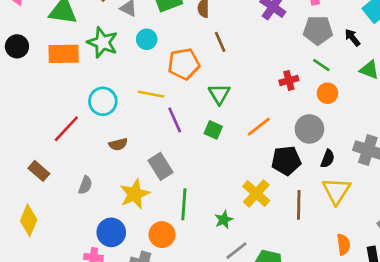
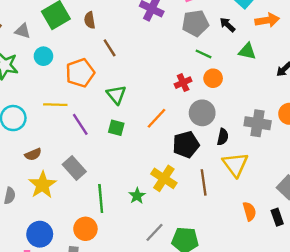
red cross: (289, 80) -> (183, 83), moved
yellow star: (135, 194) -> (42, 185), moved
green star: (224, 220) -> (137, 196), moved

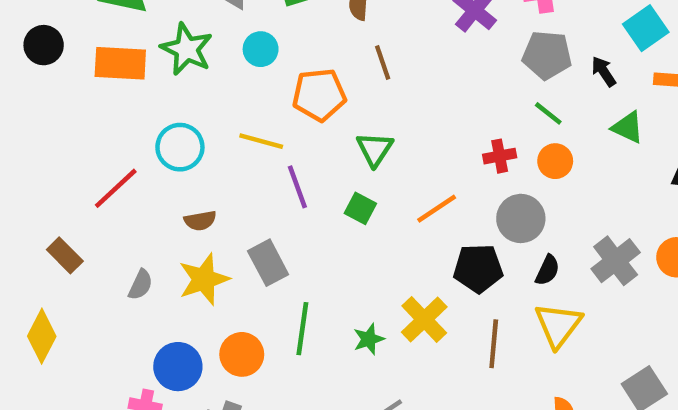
gray cross: (258, 123) -> (616, 261), turned 30
orange circle: (85, 229) -> (242, 354), moved

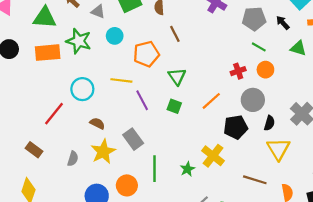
brown semicircle: (200, 221) -> (97, 123), turned -136
brown line: (494, 344) -> (255, 180), moved, turned -70

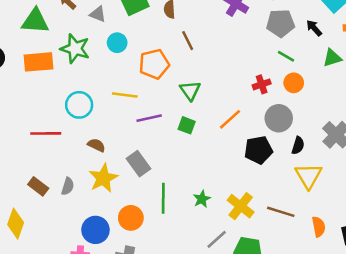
green triangle: (298, 48) -> (332, 58), turned -35
purple line: (142, 100) -> (149, 118), turned -75
red line: (54, 114) -> (46, 133), turned 50
brown rectangle: (34, 150) -> (38, 186), moved
yellow cross: (213, 156) -> (241, 206), moved

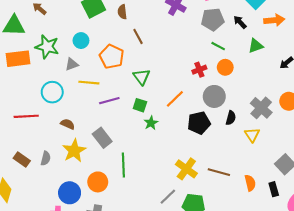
gray triangle: (98, 14) -> (72, 64), moved, turned -40
orange pentagon: (154, 64) -> (112, 57), turned -30
yellow triangle: (308, 176) -> (252, 135), moved, size x0.7
green star: (202, 199) -> (151, 123), moved

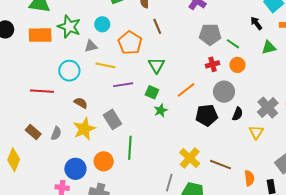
gray pentagon: (213, 19) -> (210, 34), moved
gray line: (168, 197) -> (169, 183), turned -36

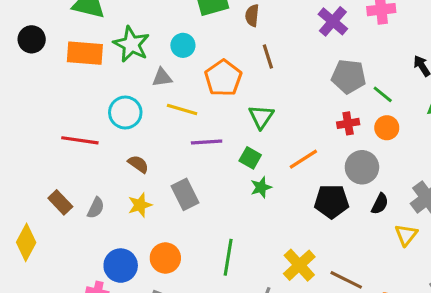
yellow star: (84, 129) -> (140, 205), size x0.7
green line: (130, 148) -> (228, 257), moved

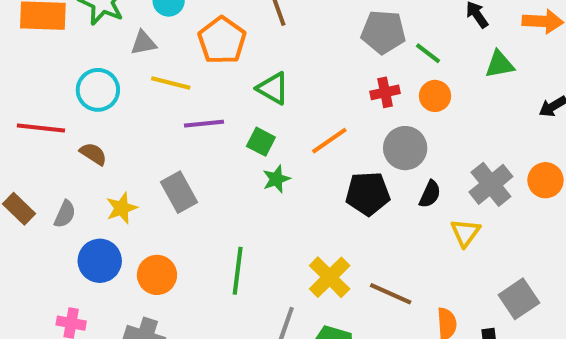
green triangle: (261, 117) -> (273, 88), turned -32
brown semicircle: (138, 164) -> (93, 154), moved
blue circle: (121, 266) -> (100, 261), moved

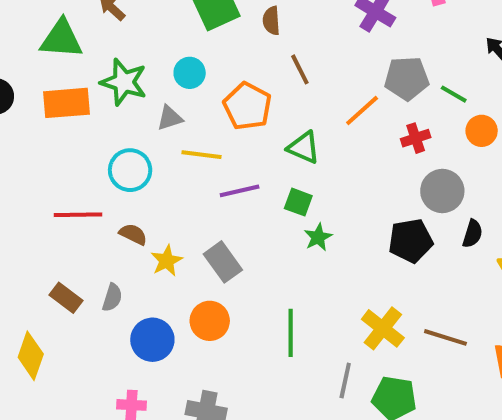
orange circle: (435, 96) -> (482, 131), moved
orange line: (329, 141) -> (362, 111), moved
yellow star: (122, 208) -> (167, 261), moved
orange circle: (157, 275) -> (210, 321), moved

